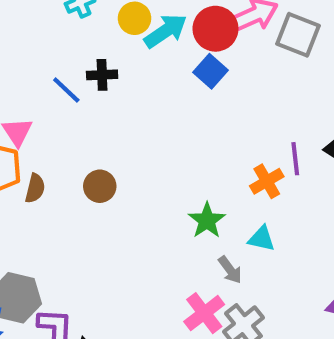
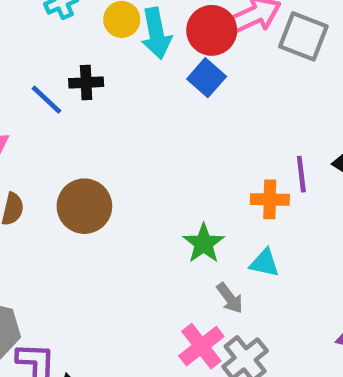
cyan arrow: (166, 31) -> (156, 33), turned 114
orange cross: (267, 181) -> (270, 199), turned 32
brown circle: (100, 186) -> (84, 206), size x1.5

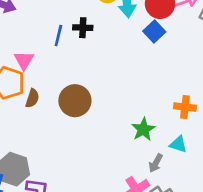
blue line: (47, 100) -> (58, 36), turned 55
gray arrow: (230, 298) -> (156, 163), turned 60

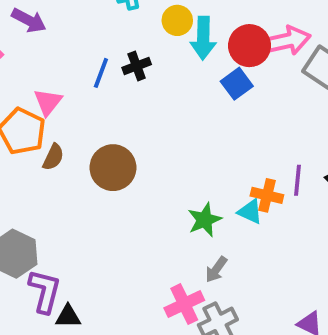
black cross: (83, 28) -> (137, 66), turned -30
cyan triangle: (178, 144) -> (250, 212), moved

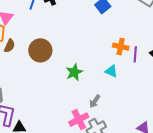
orange cross: (267, 195) -> (121, 47), moved
green star: (205, 220) -> (74, 72), moved

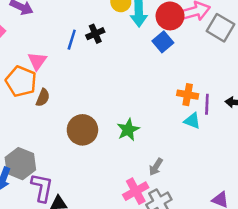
brown circle: (40, 50) -> (82, 130), moved
cyan triangle: (111, 71) -> (192, 121), moved

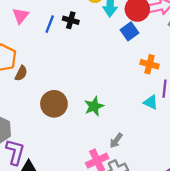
black cross: (95, 34) -> (71, 20), turned 35
pink triangle: (37, 61) -> (21, 16), moved
orange cross: (188, 95) -> (150, 64), moved

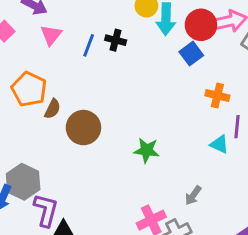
brown circle: (54, 104) -> (83, 128), moved
green star: (94, 106) -> (147, 150), turned 30
gray arrow: (116, 141) -> (193, 195), moved

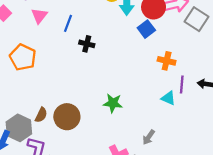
black cross: (116, 40) -> (87, 44), moved
brown semicircle: (52, 109) -> (41, 115), moved
brown circle: (83, 128) -> (67, 117), moved

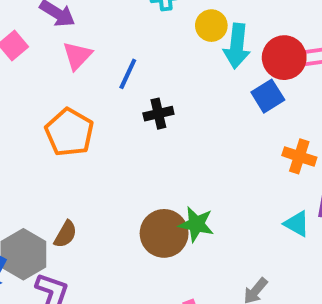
black cross: (87, 44) -> (158, 114), turned -32
orange pentagon: (23, 57) -> (69, 132), moved
brown circle: (67, 117) -> (164, 233), moved

